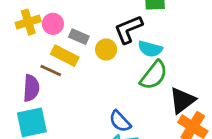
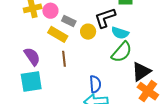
brown line: (51, 71) -> (64, 59), moved, turned 56
purple semicircle: (31, 88) -> (32, 56), turned -42
blue semicircle: (120, 121) -> (95, 84), turned -144

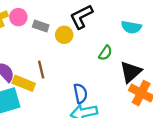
cyan semicircle: (120, 33) -> (131, 27), moved
yellow rectangle: (58, 34) -> (24, 83), moved
green semicircle: (122, 52) -> (105, 53), size x0.6

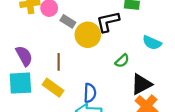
yellow circle: (64, 35) -> (88, 35), size x1.5
yellow rectangle: (24, 83) -> (53, 88), moved

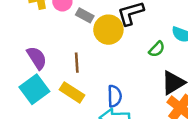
green semicircle: (122, 61) -> (157, 49), moved
cyan square: (20, 83) -> (34, 89), turned -30

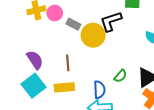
green semicircle: (157, 49) -> (120, 76), moved
yellow rectangle: (72, 92) -> (64, 87), turned -36

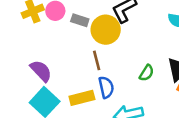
brown line: (68, 63) -> (97, 60), moved
blue semicircle: (99, 90) -> (106, 87), moved

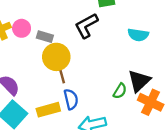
yellow circle: (106, 30) -> (56, 57), moved
green semicircle: (147, 73) -> (120, 91), moved

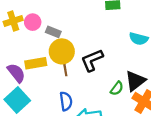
black L-shape: (86, 26) -> (92, 60), moved
blue semicircle: (71, 99) -> (66, 101), moved
yellow rectangle: (48, 110) -> (36, 63), moved

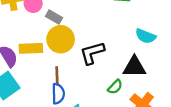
brown line: (65, 68) -> (57, 76), moved
black triangle: (135, 81) -> (134, 67), moved, turned 30

